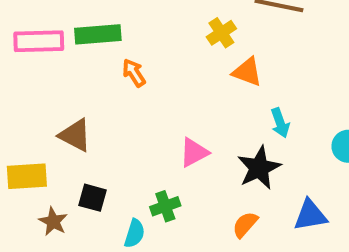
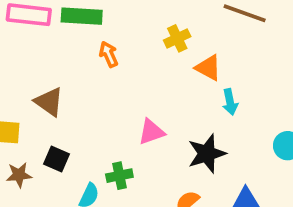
yellow cross: (221, 33) -> (177, 38), moved
cyan arrow: (280, 123) -> (230, 102), moved
brown star: (53, 221) -> (19, 175), turned 30

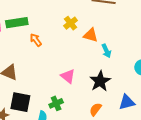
pink triangle: (151, 132) -> (68, 76), turned -49
black square: (57, 159) -> (20, 102), size x1.5

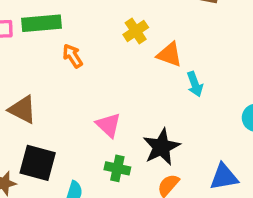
pink triangle: (68, 76) -> (108, 125), moved
black star: (100, 81) -> (161, 147), moved
green cross: (56, 103) -> (117, 168), moved, turned 32

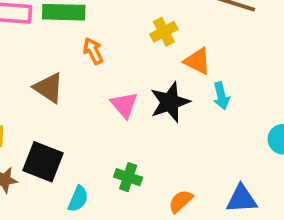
brown triangle: (22, 110) -> (49, 88), moved
pink triangle: (108, 125) -> (124, 105), moved
black star: (161, 147) -> (170, 102), moved

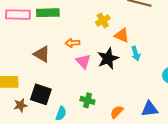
orange arrow: (93, 51) -> (72, 43), moved, turned -64

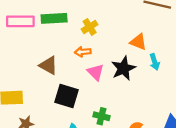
yellow cross: (103, 20) -> (90, 27), moved
black square: (41, 94) -> (66, 96), moved

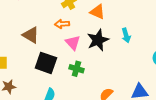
orange triangle: (138, 42) -> (97, 12), moved
green cross: (101, 116) -> (76, 69), moved

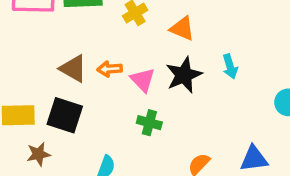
orange arrow: (62, 24) -> (110, 69), moved
black square: (46, 63) -> (65, 115), moved

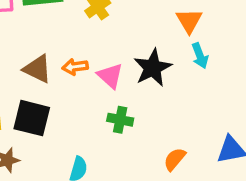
orange triangle: (182, 29) -> (189, 21), moved, turned 40

